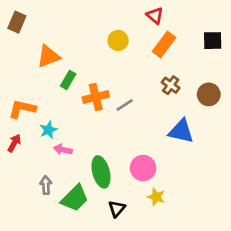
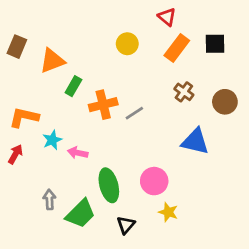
brown rectangle: (17, 22) -> (17, 47), moved
black square: (213, 41) -> (215, 44), moved
pink arrow: (63, 150) -> (78, 153), moved

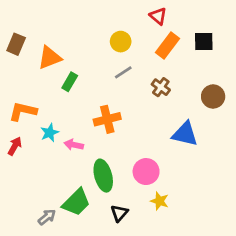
brown cross: (184, 92) -> (161, 87), moved
orange cross: (103, 105) -> (107, 119), moved
gray line: (134, 113) -> (123, 72), moved
gray arrow: (49, 199) -> (47, 217), moved, turned 54

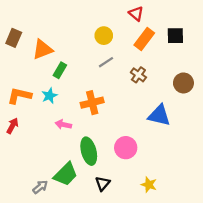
cyan star: (50, 133) -> (49, 96), moved
yellow star: (159, 201) -> (149, 185), moved

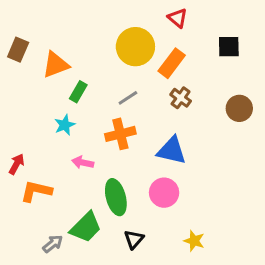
yellow circle: (104, 36) -> (135, 47), size x1.6
orange rectangle: (144, 39) -> (172, 63), moved
gray line: (106, 62) -> (128, 98), moved
orange L-shape: (19, 96) -> (36, 191), moved
blue triangle: (159, 115) -> (172, 150), moved

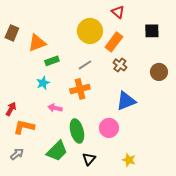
green rectangle: (78, 92) -> (52, 61), turned 40
blue triangle: (172, 150) -> (126, 101), moved, turned -35
gray arrow: (53, 244) -> (17, 154), moved

